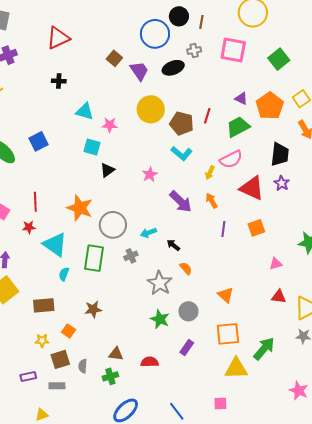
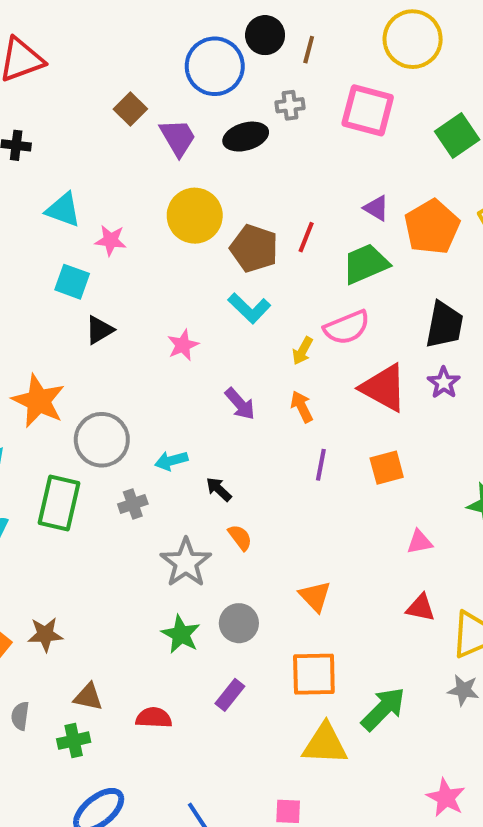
purple arrow: (181, 202) -> (240, 404), size x0.7
brown star: (93, 309) -> (45, 634), moved

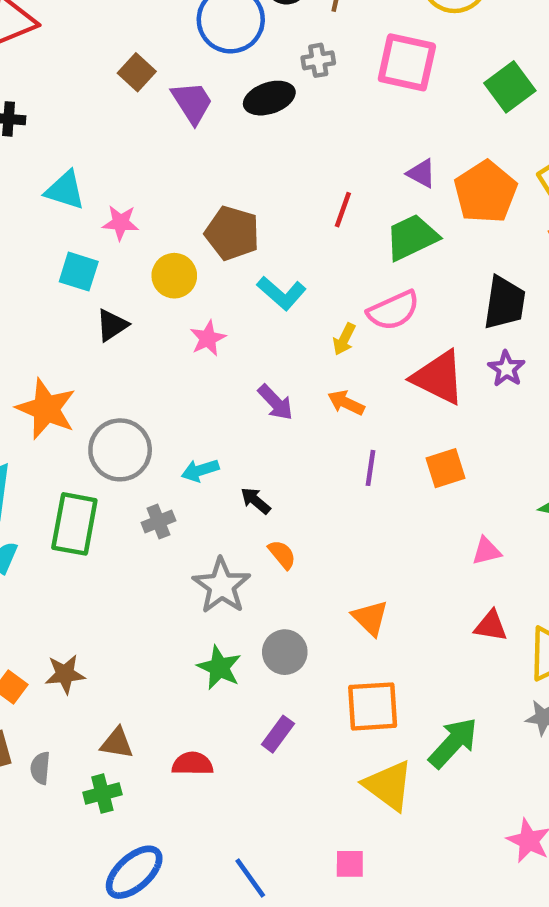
yellow circle: (195, 216) -> (174, 276), moved, size x0.7
brown pentagon: (254, 248) -> (232, 233), moved
orange arrow: (302, 407) -> (346, 403), turned -36
yellow triangle: (325, 744) -> (388, 786), turned 36

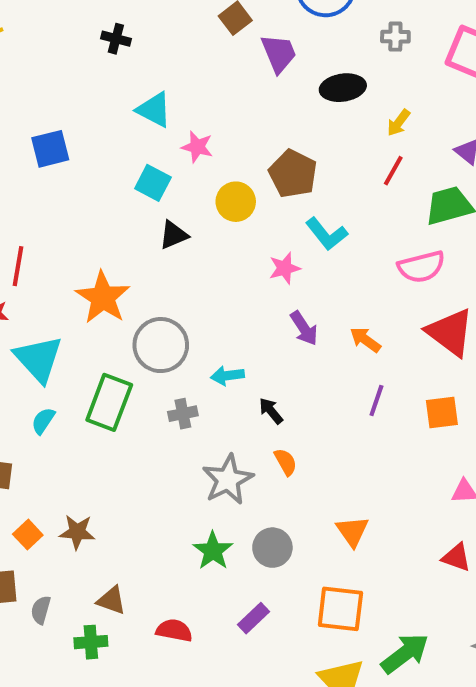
black ellipse: (269, 98) -> (343, 88), moved
pink star: (208, 338) -> (285, 268), moved
yellow arrow: (344, 339) -> (399, 123), moved

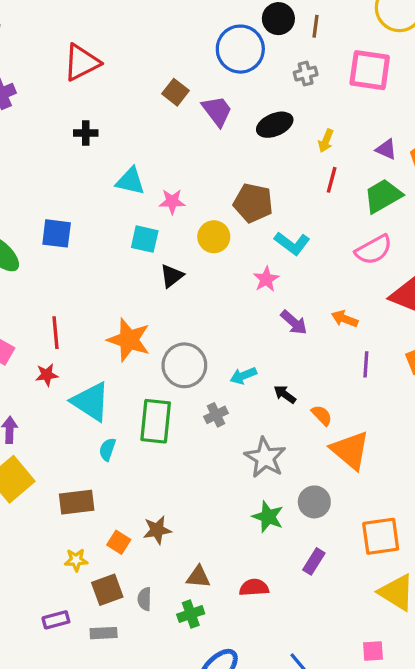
blue square: (50, 149) -> (57, 233), turned 36
orange semicircle: (286, 462) -> (322, 415), moved
orange triangle: (352, 531) -> (350, 450), moved, size x1.5

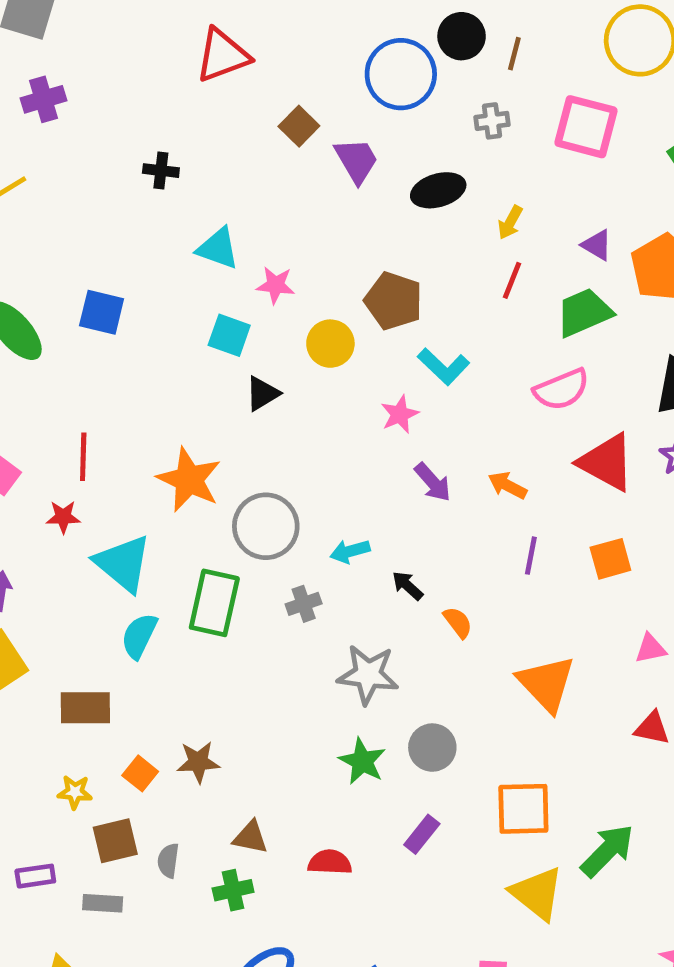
red triangle: (82, 62) -> (222, 55), moved
cyan semicircle: (107, 449) -> (139, 636), size x1.4
orange triangle: (350, 450) -> (546, 684), moved
gray star: (265, 458) -> (368, 674), turned -30

